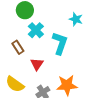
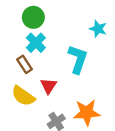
cyan cross: (36, 30) -> (36, 43), moved
yellow semicircle: (15, 84) -> (23, 96), moved

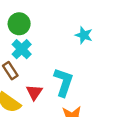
cyan L-shape: (78, 59) -> (64, 82), moved

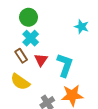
red triangle: (34, 92) -> (41, 60), moved

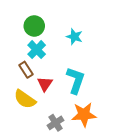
cyan star: (82, 27) -> (74, 37), moved
red triangle: (41, 60) -> (45, 84), moved

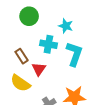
cyan cross: (37, 50) -> (48, 44), moved, turned -35
cyan L-shape: (76, 80) -> (74, 54), moved

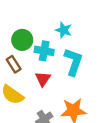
green circle: (29, 16) -> (22, 40), moved
red triangle: (39, 69) -> (43, 79), moved

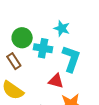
red triangle: (43, 79) -> (56, 81), moved, turned -49

